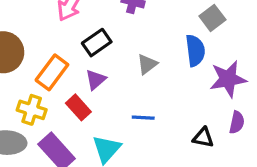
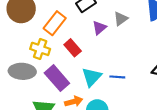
purple triangle: (96, 80) -> (99, 28), moved
blue line: (143, 118) -> (117, 77), moved

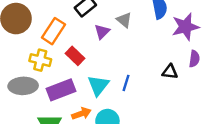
gray triangle: (121, 19) -> (124, 20), turned -40
blue line: (117, 77) -> (126, 83), turned -72
purple rectangle: (57, 78) -> (61, 90), turned -65

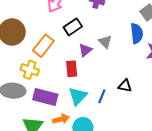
red rectangle: (75, 56) -> (72, 69), moved, turned 35
black triangle: (170, 72) -> (125, 86), moved
purple rectangle: (61, 90) -> (45, 97), turned 30

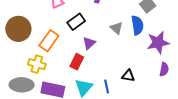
gray triangle: (105, 42) -> (116, 28), moved
red rectangle: (72, 69) -> (77, 62), turned 35
blue line: (102, 96) -> (107, 87), turned -32

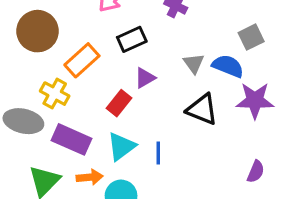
blue semicircle: (137, 25) -> (228, 66), turned -72
purple semicircle: (164, 69) -> (256, 172), moved
black triangle: (128, 76) -> (202, 109), moved, size x1.5

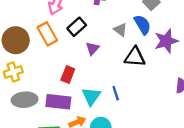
orange rectangle: (82, 60) -> (47, 34), moved, turned -60
blue semicircle: (228, 66) -> (142, 25), turned 54
yellow cross: (55, 94) -> (13, 72), moved, turned -30
red rectangle: (119, 103) -> (68, 75), moved

